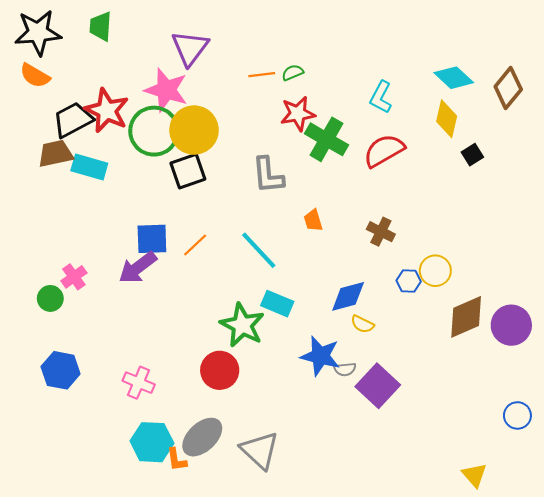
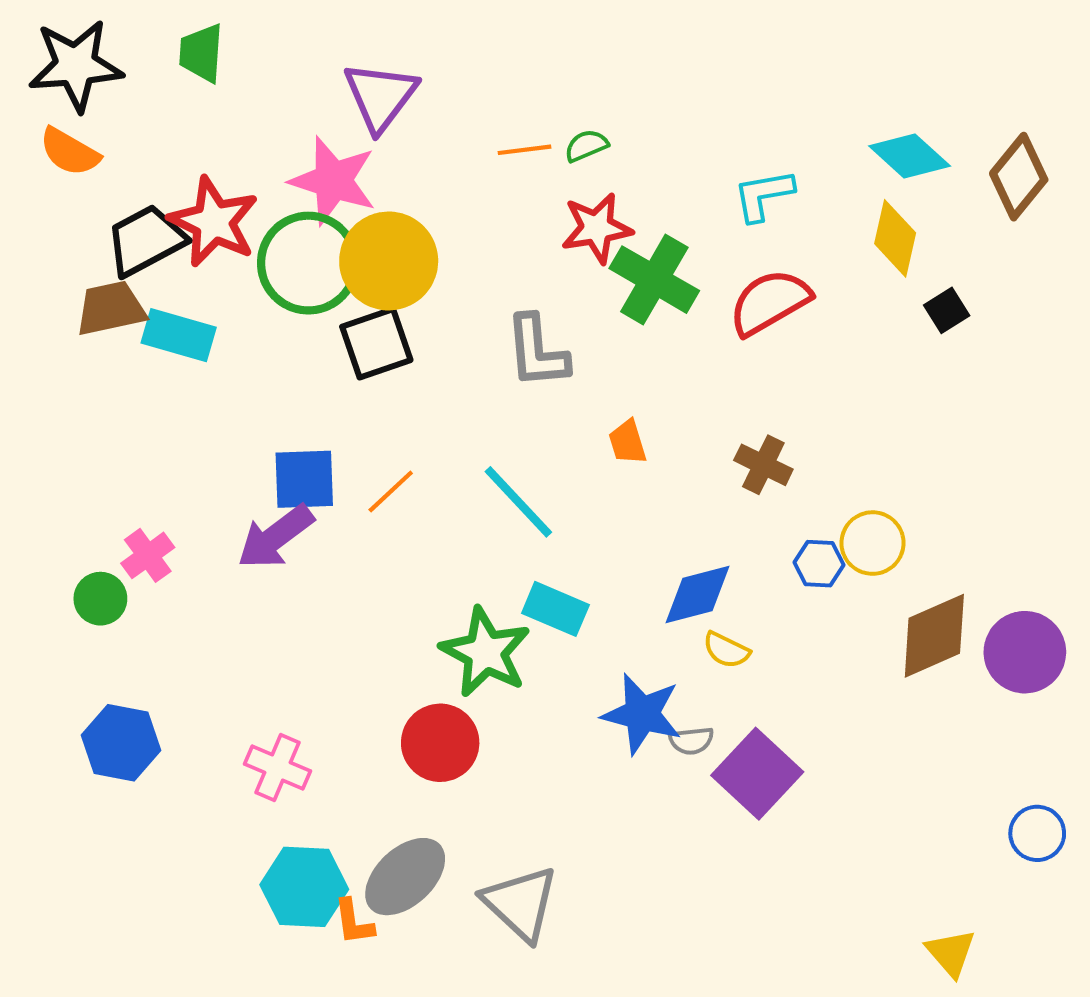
cyan L-shape: (381, 97) -> (763, 195), turned 52

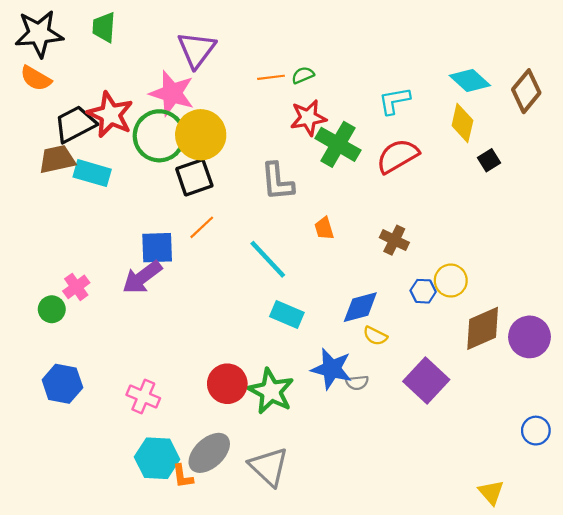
orange line: (391, 492) -> (202, 227), moved
green star: (485, 652) -> (271, 391), moved
purple square: (757, 774) -> (426, 381), moved

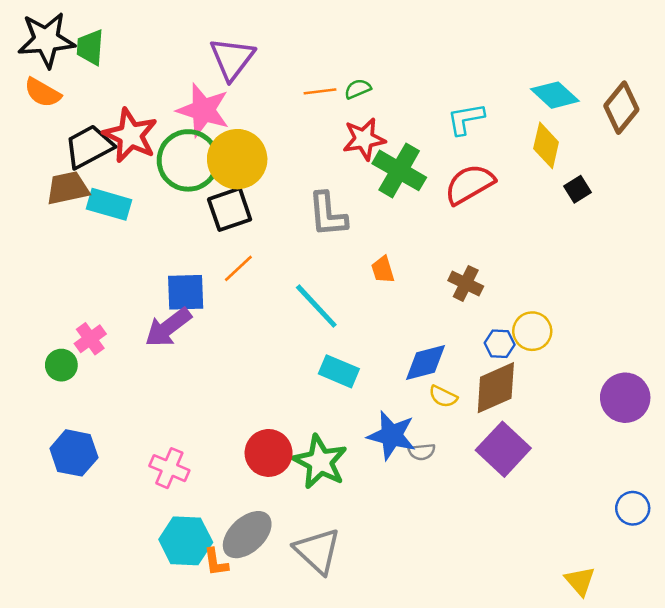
green trapezoid: (104, 27) -> (90, 47), moved
brown diamond: (483, 328) -> (496, 388), moved

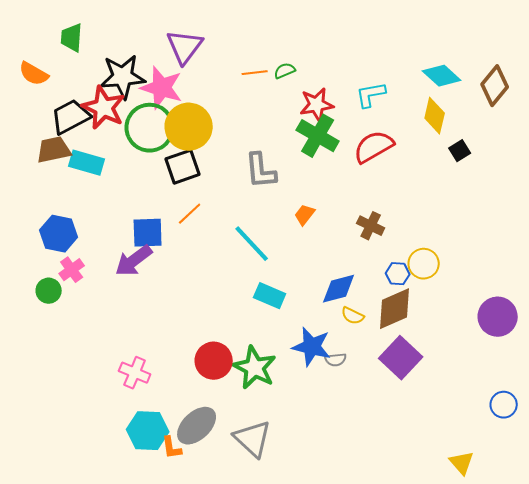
black star: (46, 40) -> (123, 77), moved
red star: (364, 139) -> (317, 105), moved
orange trapezoid: (383, 270) -> (305, 215), turned 55
blue hexagon: (74, 453) -> (59, 234), moved

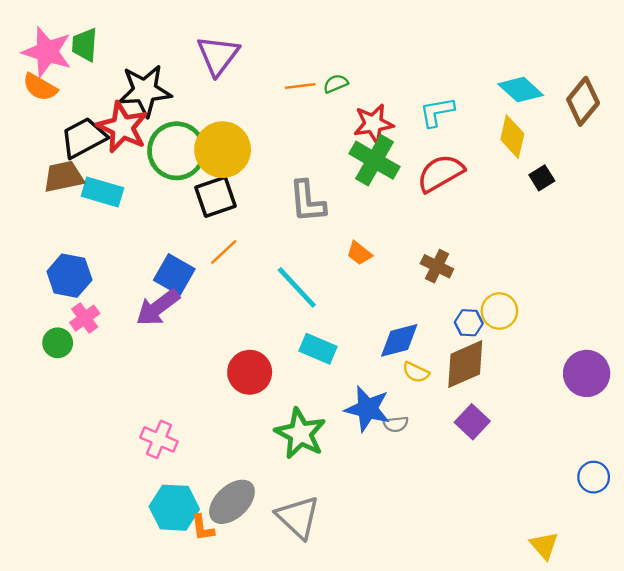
pink star: (162, 88) -> (47, 52), moved
orange trapezoid: (305, 215) -> (359, 253), turned -90
blue square: (148, 233) -> (174, 274), turned 32
purple square: (401, 358) -> (472, 422), size x0.7
red circle: (214, 361) -> (250, 372), moved

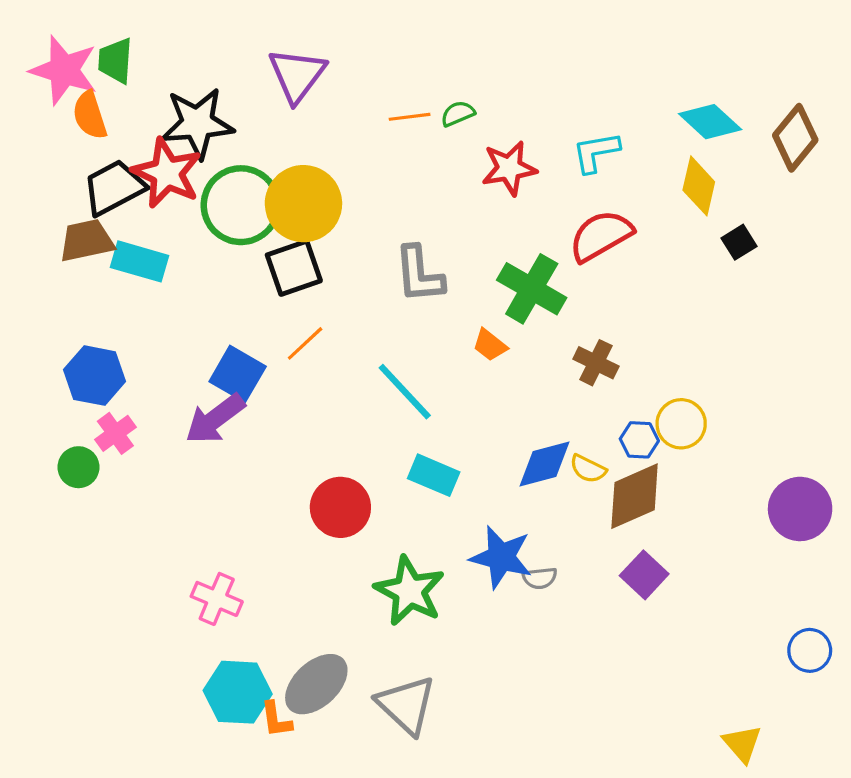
orange semicircle: (40, 87) -> (90, 115), moved, turned 42
green cross: (375, 160) -> (532, 289), moved
yellow semicircle: (416, 372) -> (588, 469), moved

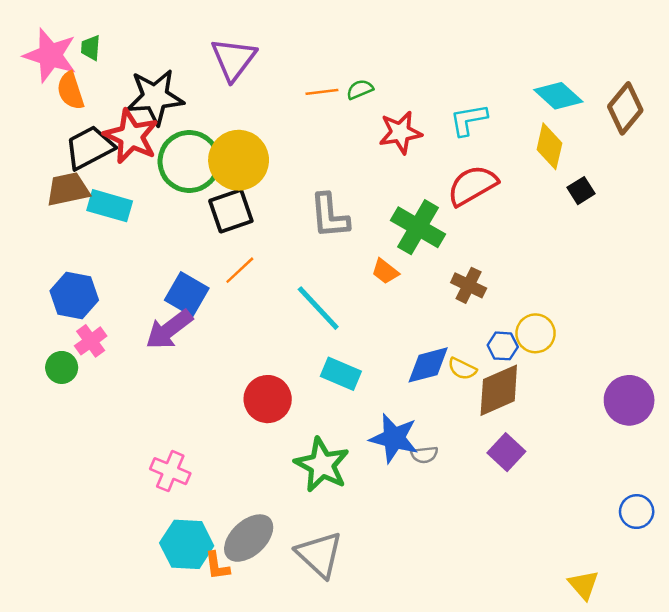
green trapezoid: (115, 61) -> (91, 48), size x0.7

